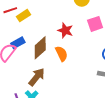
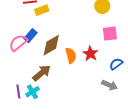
red star: (65, 30) -> (90, 54), moved
blue rectangle: (18, 43) -> (30, 36), turned -32

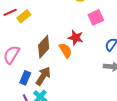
blue rectangle: (30, 36) -> (25, 78), moved
red star: (90, 54) -> (76, 38), moved

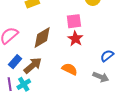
pink square: (96, 17) -> (74, 21), moved
orange semicircle: (65, 50) -> (70, 69), moved, turned -49

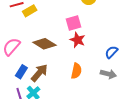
brown diamond: (42, 38) -> (44, 44), turned 70
orange semicircle: (70, 69) -> (76, 71), turned 84

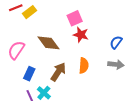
brown diamond: (44, 44) -> (49, 43), turned 30
brown arrow: (39, 73) -> (58, 72), moved

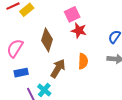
brown diamond: (49, 43) -> (47, 40), turned 55
blue rectangle: (29, 74) -> (21, 73), moved, turned 56

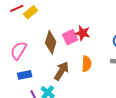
pink square: (72, 14) -> (70, 37), moved

